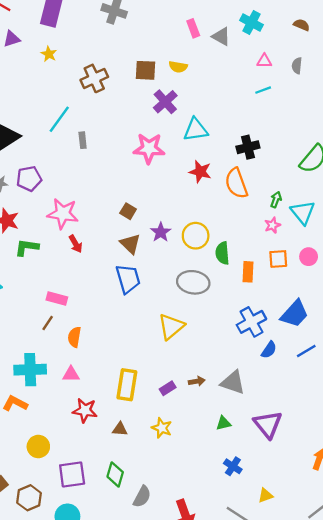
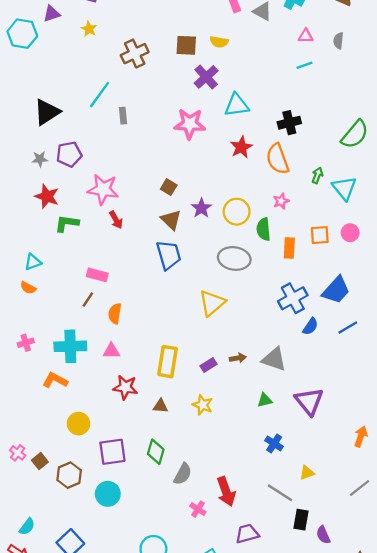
red star: (200, 172) -> (241, 147), turned 30
pink star: (272, 225) -> (281, 201), moved

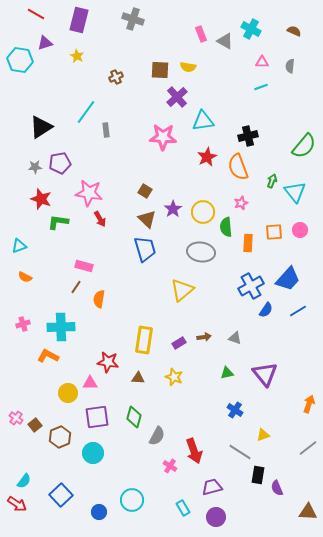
brown cross: (135, 54) -> (116, 77), size x0.6
cyan triangle: (33, 262) -> (19, 246), moved
pink triangle: (111, 351) -> (90, 383), moved
gray triangle: (274, 359) -> (235, 338), size x0.6

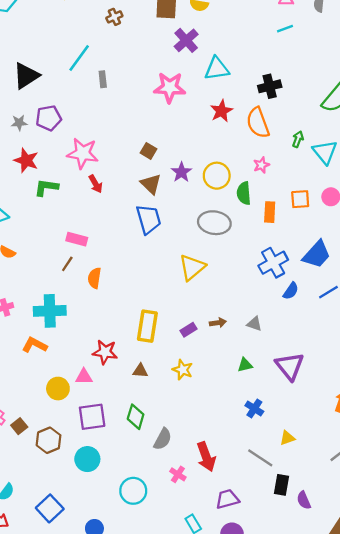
cyan circle: (132, 500) -> (133, 491), moved

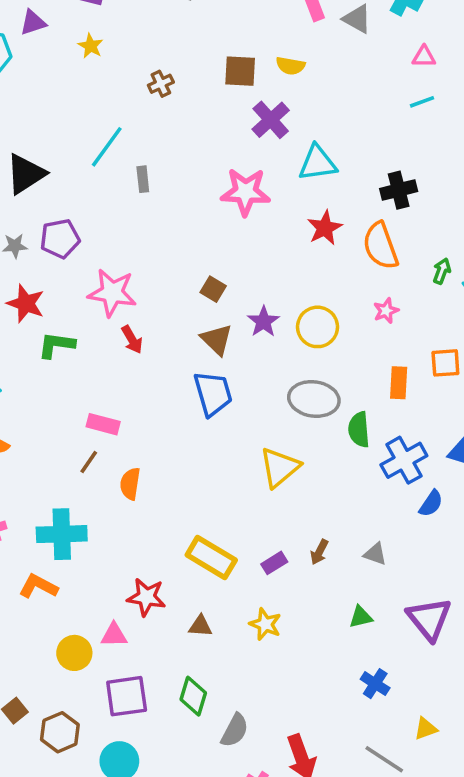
green semicircle: (244, 193) -> (359, 430), moved
brown arrow: (218, 323) -> (319, 552), turned 126
yellow rectangle: (147, 326) -> (211, 557), turned -68

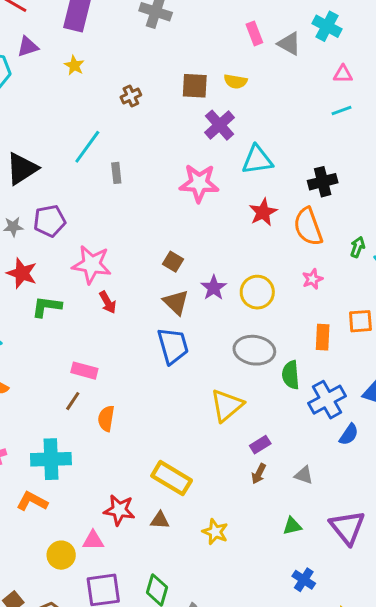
purple rectangle: (274, 563) -> (260, 445), moved
brown triangle: (200, 626) -> (160, 520), moved

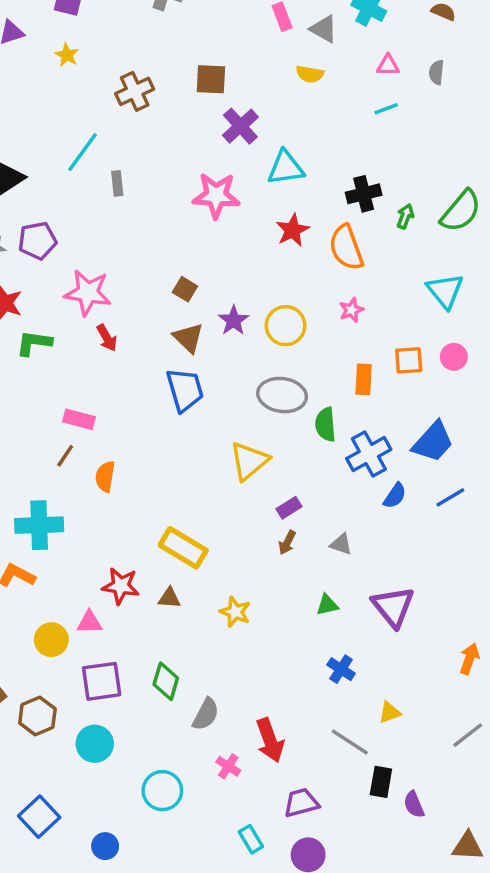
yellow semicircle: (235, 81) -> (310, 74), moved
brown cross: (131, 96) -> (135, 91), size x1.5
green arrow: (358, 247) -> (405, 216), moved

